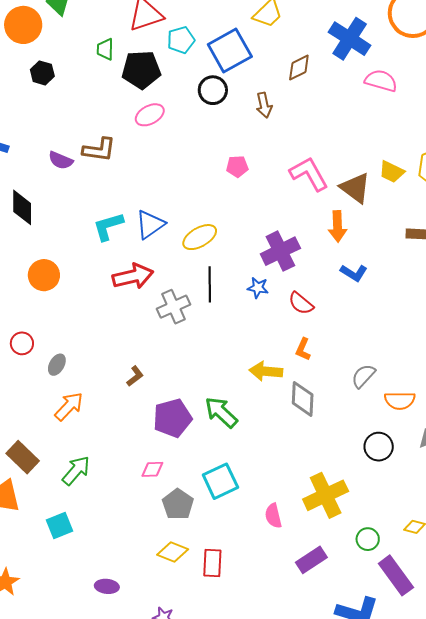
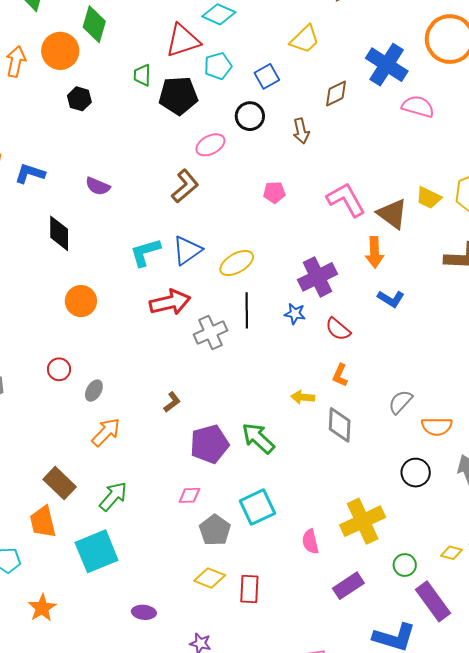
blue square: (230, 50) -> (267, 76), size x0.6
pink ellipse: (150, 115) -> (210, 145), moved
brown L-shape: (99, 150) -> (185, 186), moved, turned -48
yellow arrow: (266, 371) -> (303, 397), size x0.7
cyan square: (60, 525) -> (97, 551), size x1.6

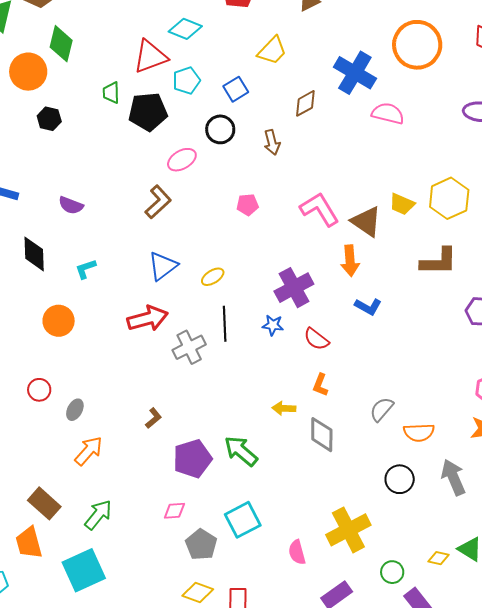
cyan L-shape: (145, 252) -> (86, 269), moved, size x0.7
yellow ellipse: (237, 263) -> (213, 277), size x0.7

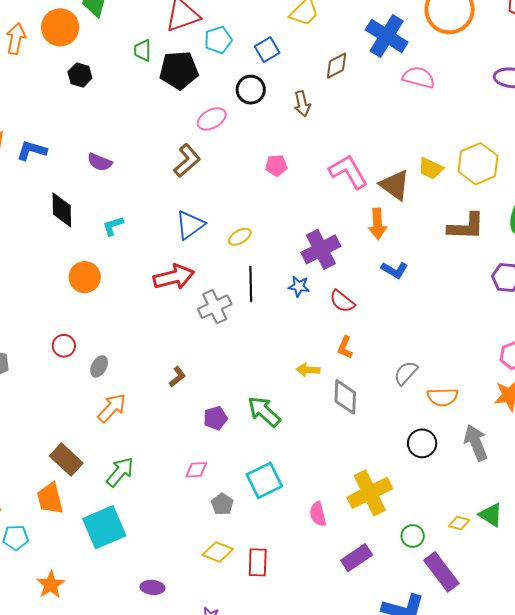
purple pentagon: (192, 459) -> (215, 418), size x0.6
gray pentagon: (201, 545) -> (222, 504), size x0.7

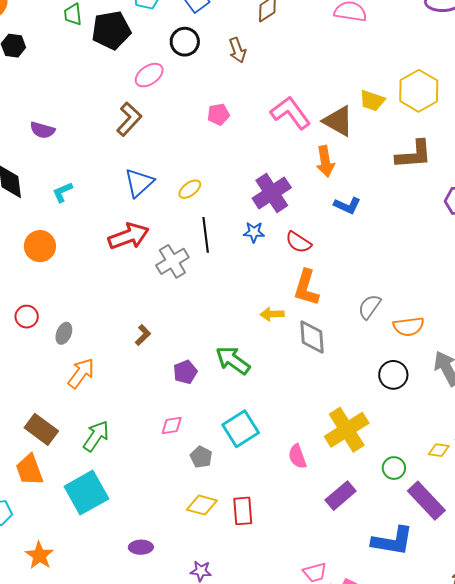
orange L-shape: (345, 347) -> (306, 288), size x1.6

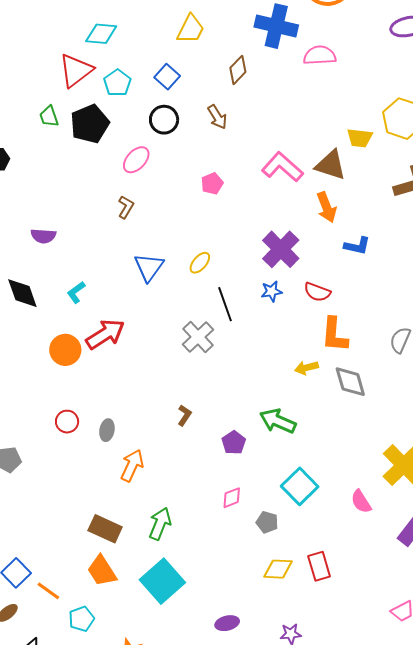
brown L-shape: (129, 119) -> (126, 207), size x0.7
red arrow: (129, 236) -> (105, 334), moved

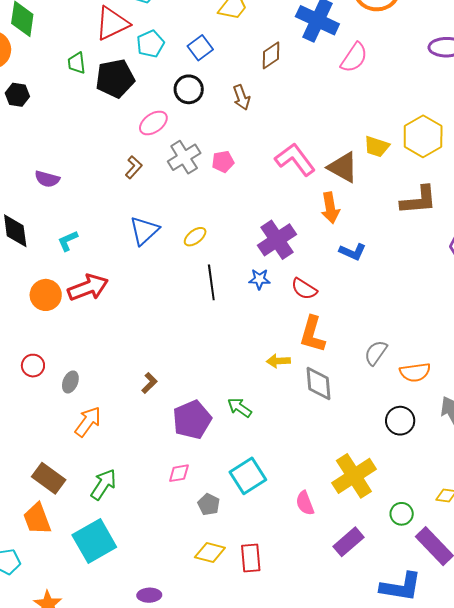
pink semicircle: (320, 55) -> (354, 58), turned 116
gray cross: (198, 337) -> (184, 157), moved
green arrow: (278, 421) -> (240, 407), size x0.7
purple pentagon: (234, 443) -> (192, 420), size x1.6

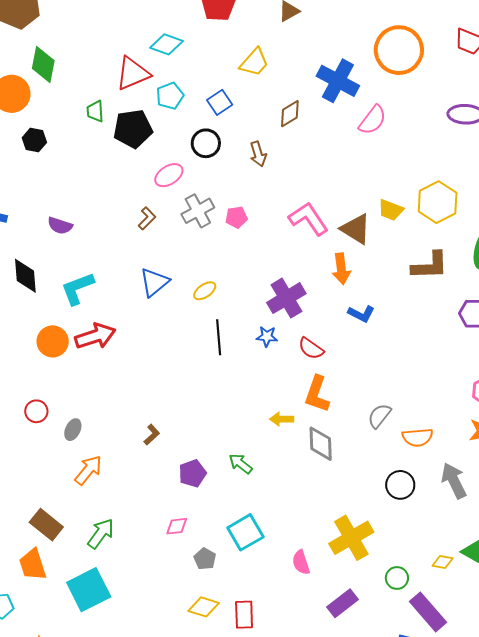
cyan L-shape: (68, 241) -> (77, 288), size x1.6
purple pentagon: (192, 420) -> (192, 473), size x0.7

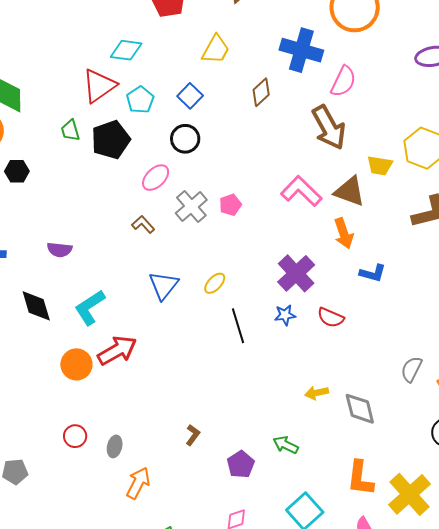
brown arrow: (258, 154) -> (329, 127), moved, size x1.8
brown L-shape: (147, 218) -> (143, 224), turned -75
orange L-shape: (317, 394) -> (360, 478), moved

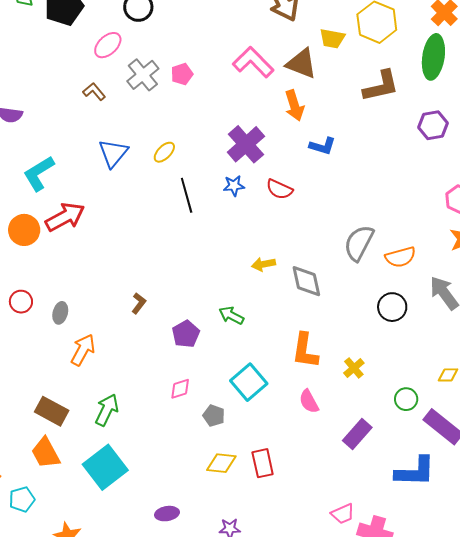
gray semicircle: (411, 369) -> (359, 243), size x1.4
yellow cross: (409, 494) -> (354, 368), size x0.5

